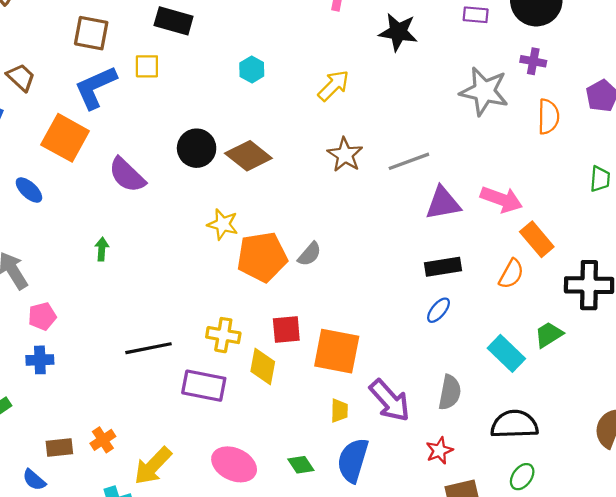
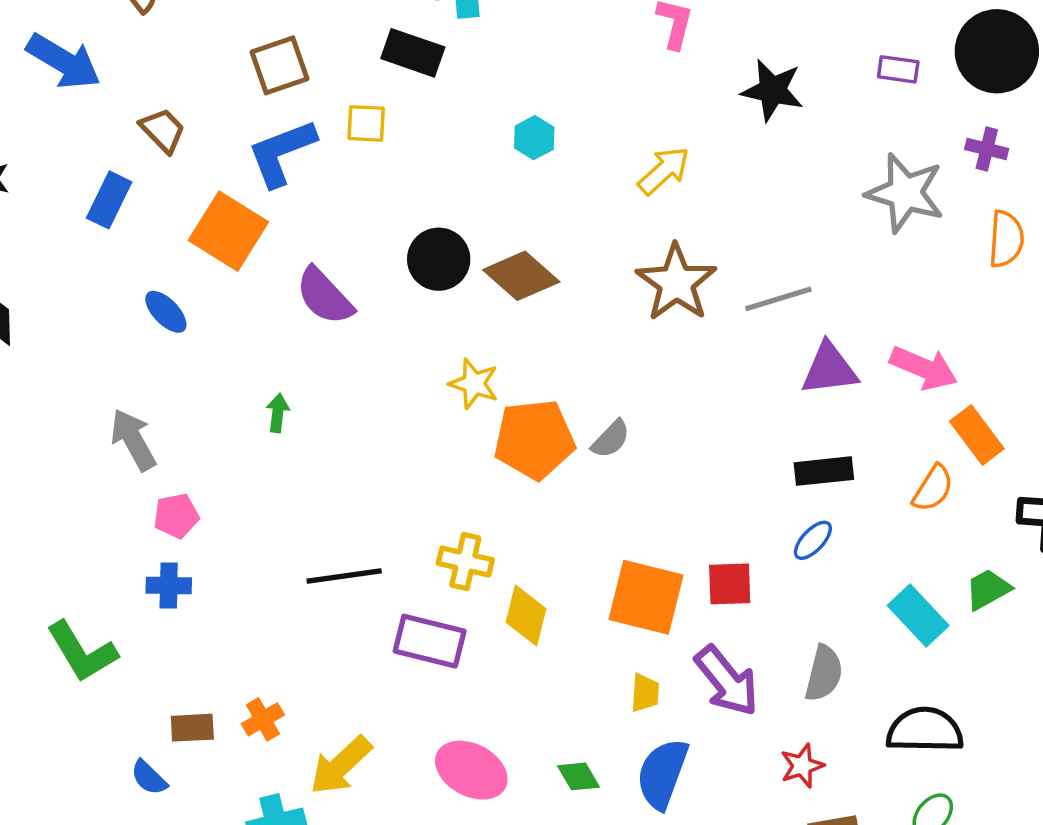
brown square: (91, 33) -> (279, 65), turned -33
brown star: (345, 155) -> (676, 283), size x1.4
red square: (286, 330) -> (730, 584), moved

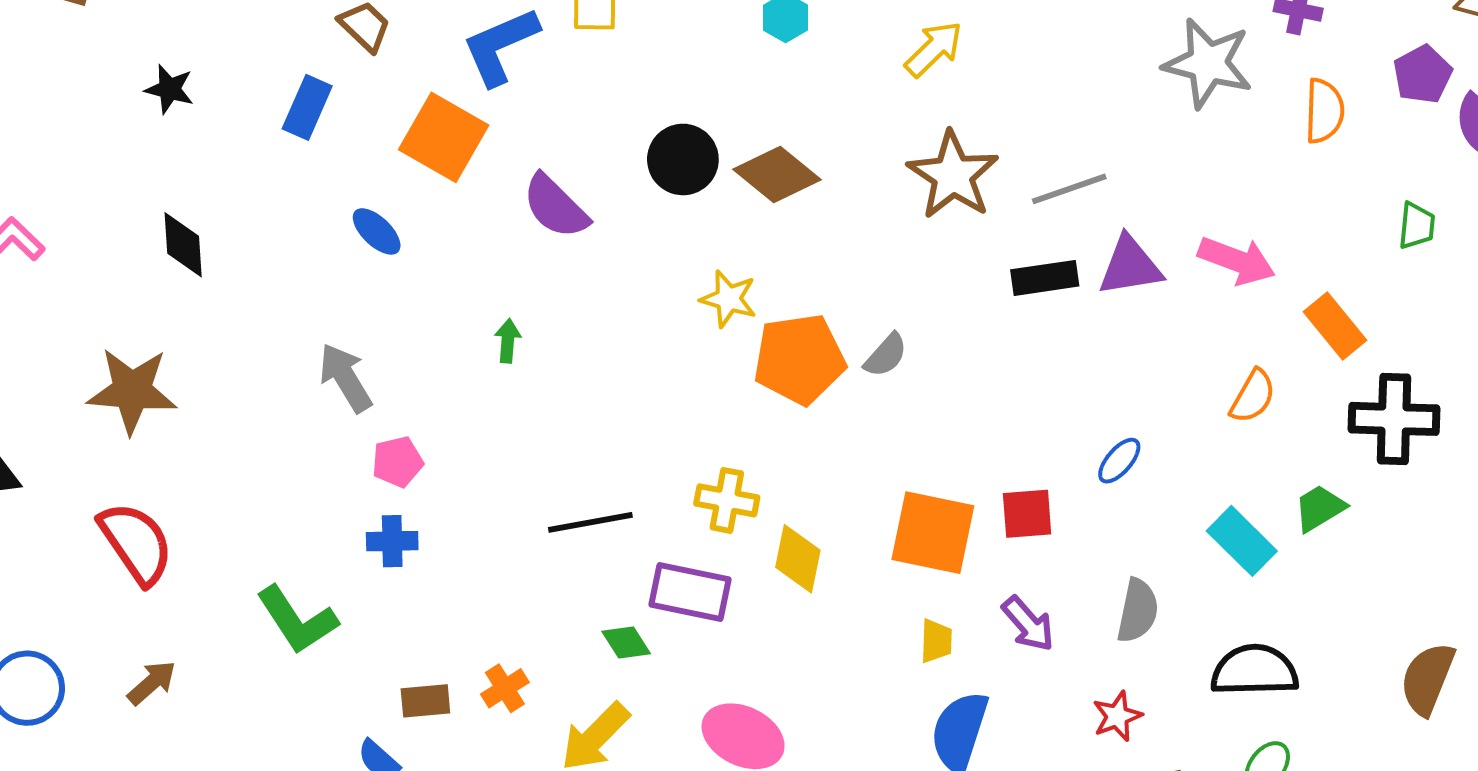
orange rectangle: (977, 435) -> (1335, 326), moved
black rectangle: (824, 471) -> (1045, 278), moved
purple arrow: (727, 681) -> (1028, 624), size x0.7
green diamond: (579, 776) -> (626, 643), moved

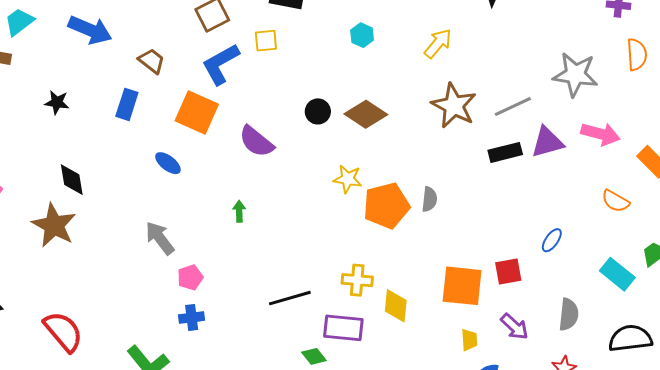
gray star: (1208, 63) -> (575, 75), moved
black circle: (683, 159) -> (318, 111), size x0.7
gray semicircle: (886, 355) -> (429, 199), turned -30
brown star: (132, 391) -> (54, 225), moved, turned 30
orange semicircle: (1253, 396) -> (615, 201), turned 96

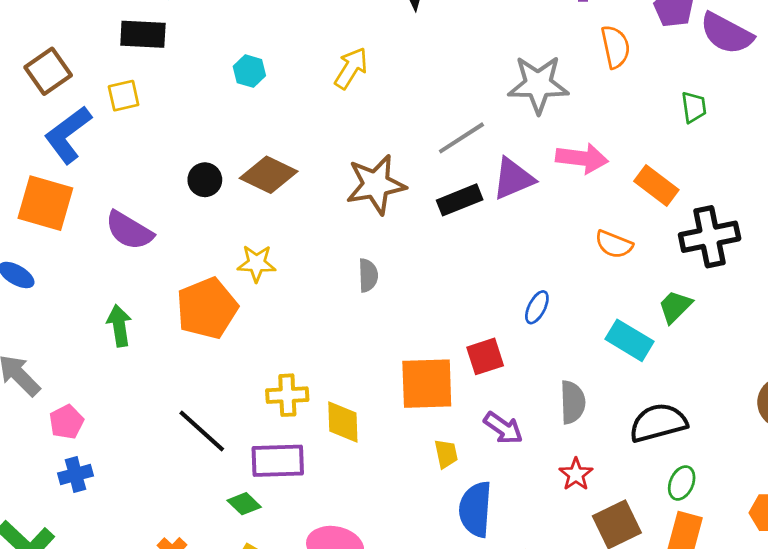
brown star: (454, 106) -> (376, 185), moved, turned -30
orange pentagon: (386, 206) -> (207, 308), moved
green arrow: (239, 211) -> (119, 326), size x1.4
black line: (290, 298) -> (202, 431), turned 66

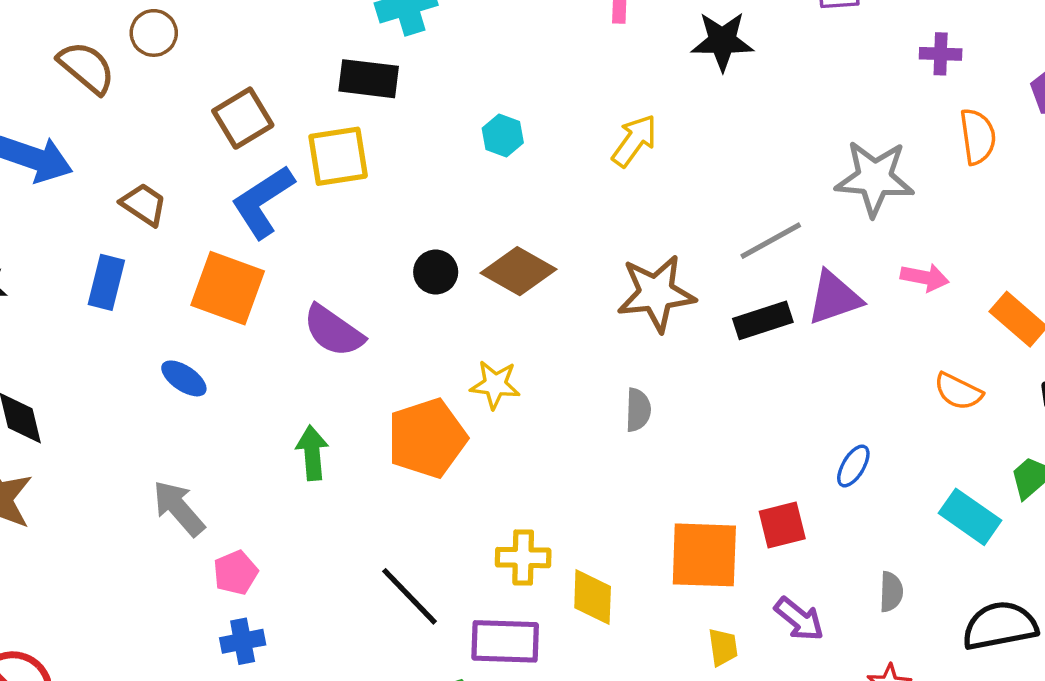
yellow square: (124, 96) -> (338, 156), size x1.5
pink arrow: (582, 158) -> (925, 277), size x0.7
gray semicircle: (573, 402) -> (891, 592), size x0.7

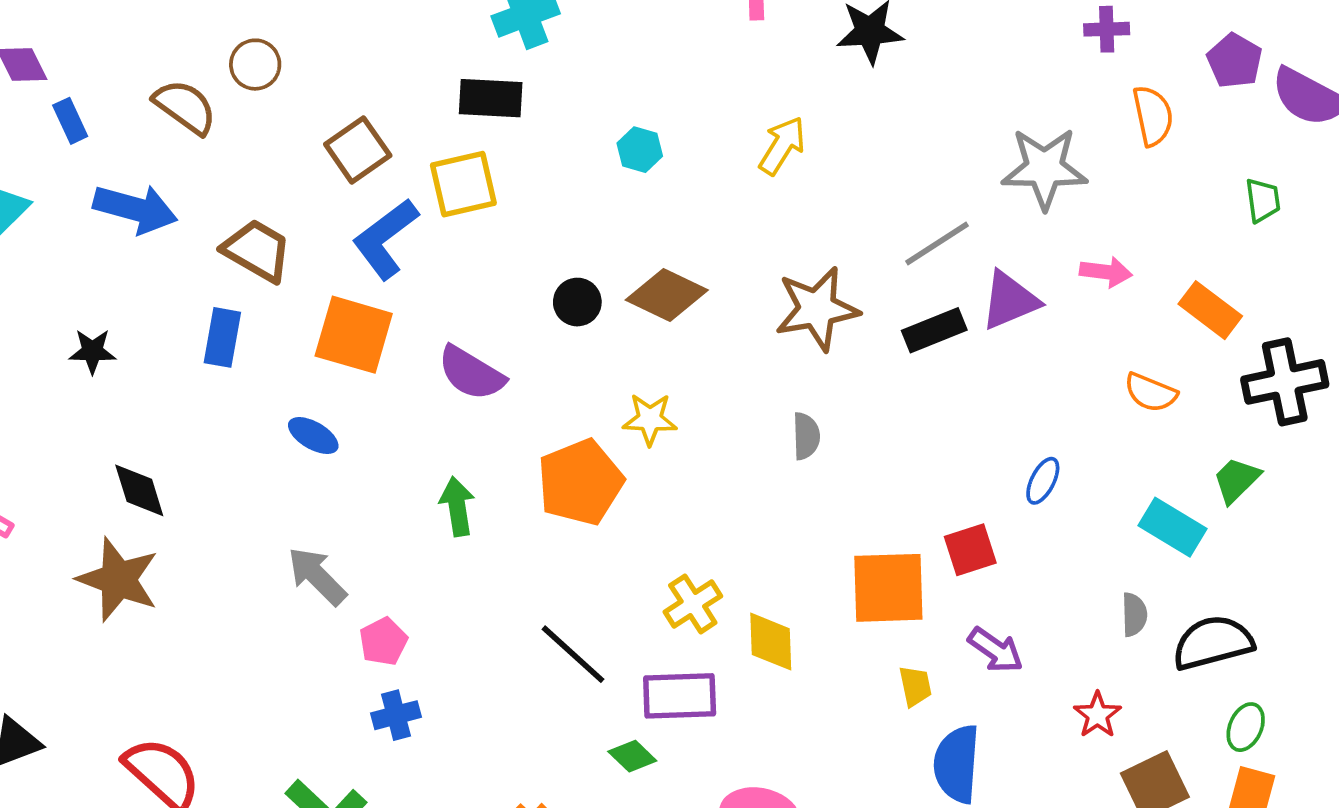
brown trapezoid: (144, 204) -> (257, 250), size x1.4
yellow cross: (523, 558) -> (693, 604), turned -30
gray semicircle: (891, 592) -> (1134, 615), moved

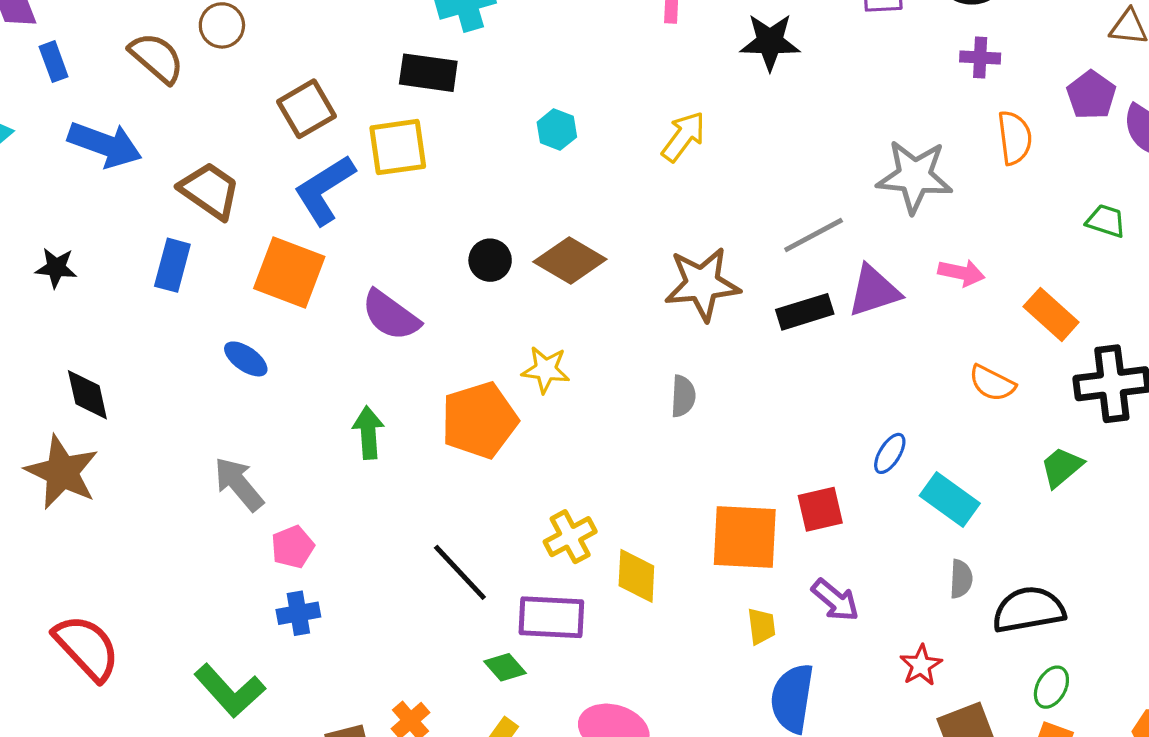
green trapezoid: (1263, 200) -> (1106, 221), turned -69
cyan rectangle: (1173, 527) -> (950, 500), moved

